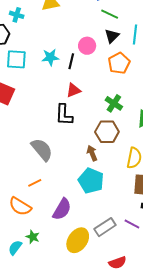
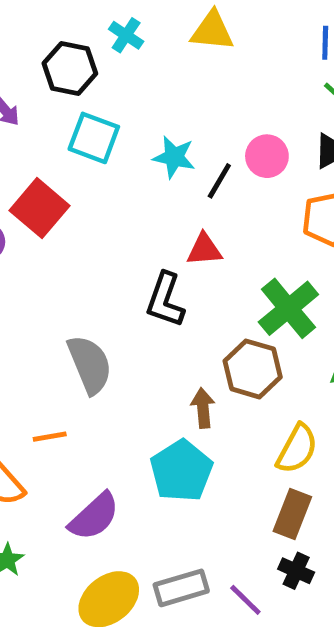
green cross: (114, 103) -> (288, 308), size x1.4

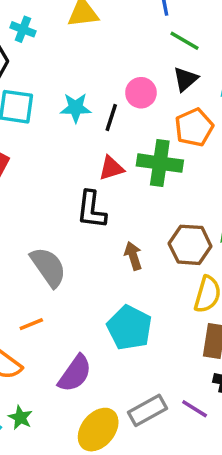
green cross: (288, 308) -> (160, 163), moved, turned -30
brown hexagon: (253, 369) -> (190, 245), moved
brown arrow: (203, 408) -> (133, 256), moved

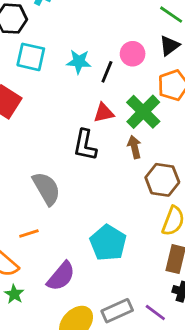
green cross: (160, 163) -> (143, 112), turned 32
brown arrow: (133, 256) -> (134, 147), moved
green star: (20, 417) -> (14, 294), moved

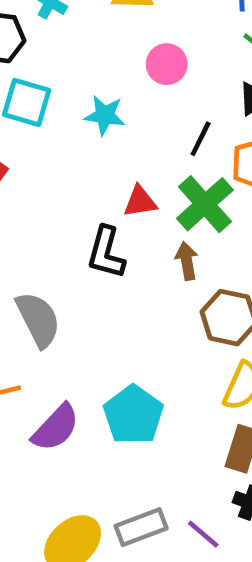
pink circle: (133, 54) -> (167, 64), moved
black line: (107, 72) -> (201, 139), moved
purple semicircle: (61, 276) -> (56, 428), moved

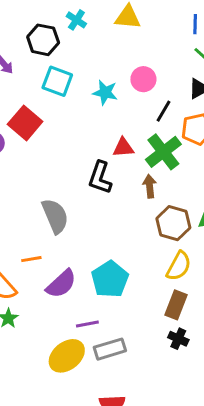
pink circle: (167, 64) -> (143, 79), moved
purple line: (203, 534) -> (87, 324), moved, turned -55

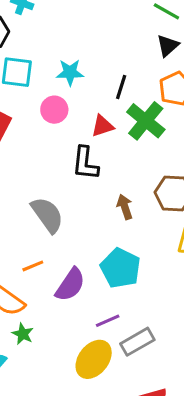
pink circle: (143, 79) -> (54, 110), moved
black line: (163, 111) -> (121, 87), moved
brown arrow: (150, 186) -> (125, 207), moved

